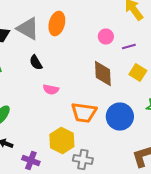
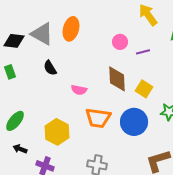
yellow square: (138, 72) -> (144, 89), moved
pink semicircle: (51, 90) -> (79, 90), moved
yellow hexagon: (62, 140) -> (57, 132), moved

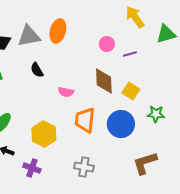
gray triangle: (42, 34) -> (29, 36), turned -40
orange trapezoid: (98, 118) -> (85, 120), turned 88

